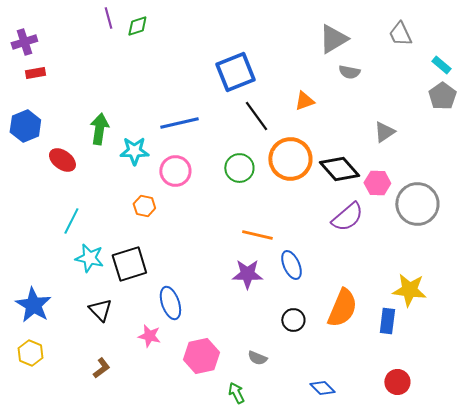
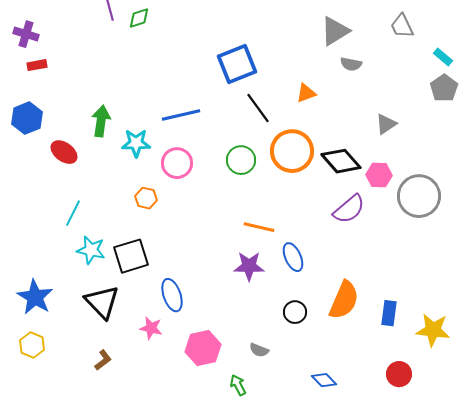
purple cross: (24, 42) -> (26, 34), turned 35
yellow star: (409, 290) -> (433, 330), moved
black triangle: (100, 310) -> (102, 302), size x1.5

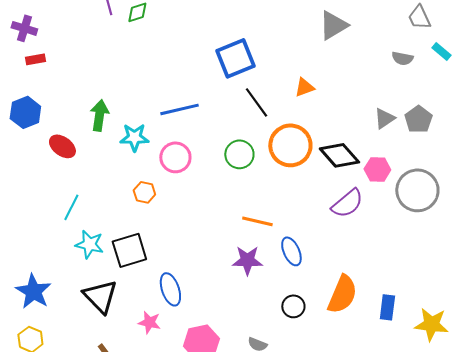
gray trapezoid: (402, 26) -> (419, 17), moved
gray semicircle: (351, 64) -> (402, 58), moved
gray pentagon: (444, 88) -> (418, 119), moved

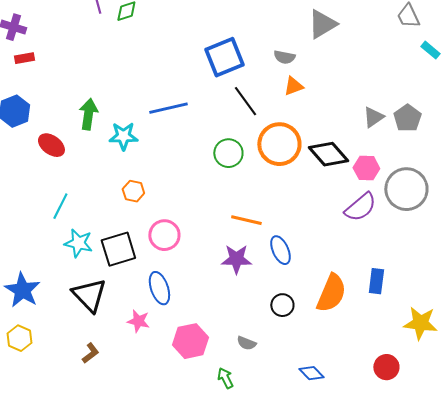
gray semicircle: (402, 58) -> (284, 57), moved
pink circle: (175, 157) -> (164, 235), moved
purple semicircle: (347, 203) -> (360, 207), moved
blue rectangle: (387, 307) -> (376, 281), moved

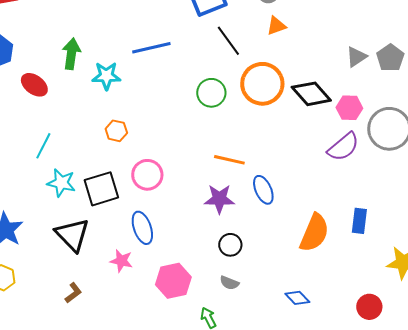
black circle: (282, 305) -> (230, 245), moved
blue diamond: (311, 373) -> (297, 298), moved

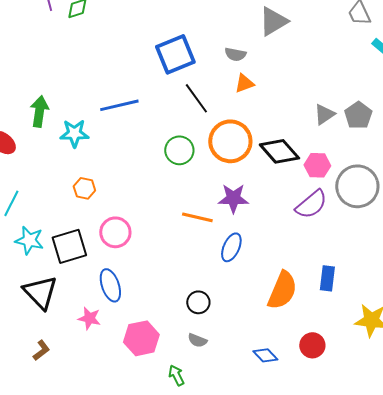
blue ellipse: (263, 190) -> (231, 247), turned 48
purple star: (219, 199) -> (233, 198), moved
red circle: (369, 307) -> (312, 345), moved

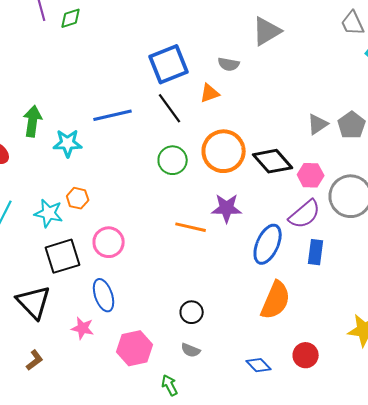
orange triangle: (244, 83) -> (210, 93), moved
black line: (196, 98) -> (170, 108), moved
cyan star: (29, 240) -> (49, 213), moved
blue ellipse: (231, 247) -> (268, 244), moved, size x1.4
blue rectangle: (327, 278) -> (316, 252), moved

